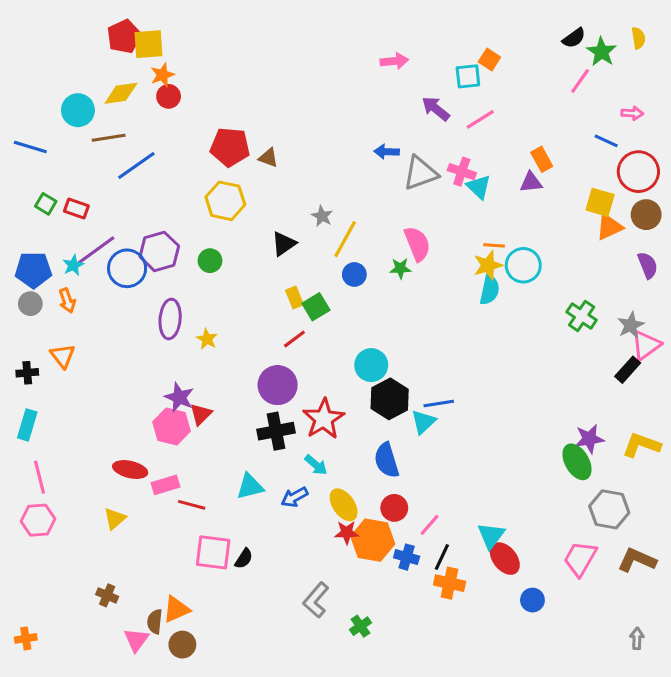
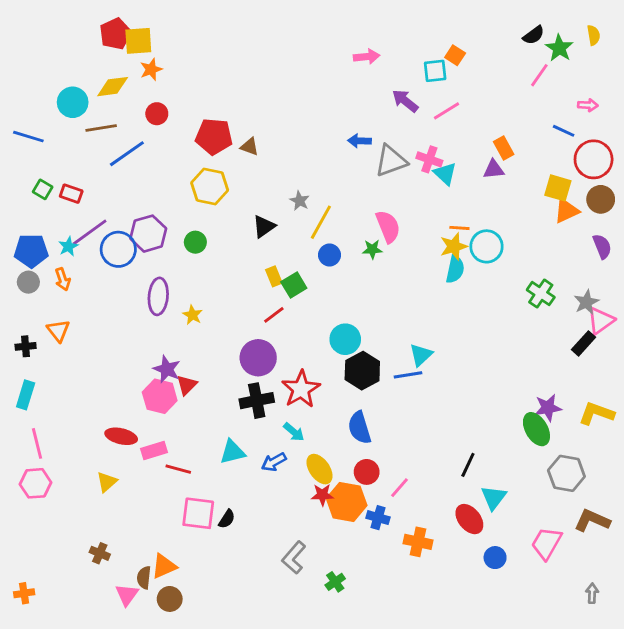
red circle: (169, 96) -> (157, 114), moved
cyan triangle: (423, 422) -> (421, 355), moved
cyan triangle: (491, 536) -> (494, 498), moved
black line: (442, 557) -> (468, 465), moved
pink trapezoid: (580, 559) -> (546, 543), moved

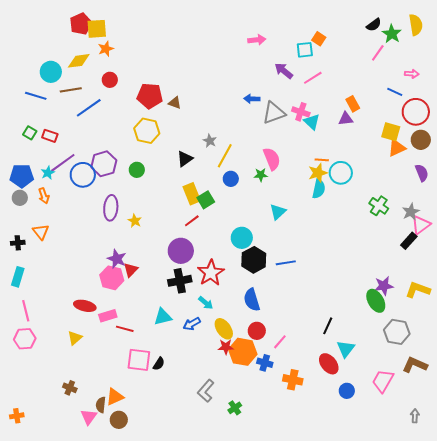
yellow semicircle: (594, 35) -> (416, 25), size x1.5
blue line: (28, 137) -> (36, 96), moved
yellow rectangle: (274, 276) -> (192, 194), size x1.5
cyan triangle: (421, 355) -> (278, 212), moved

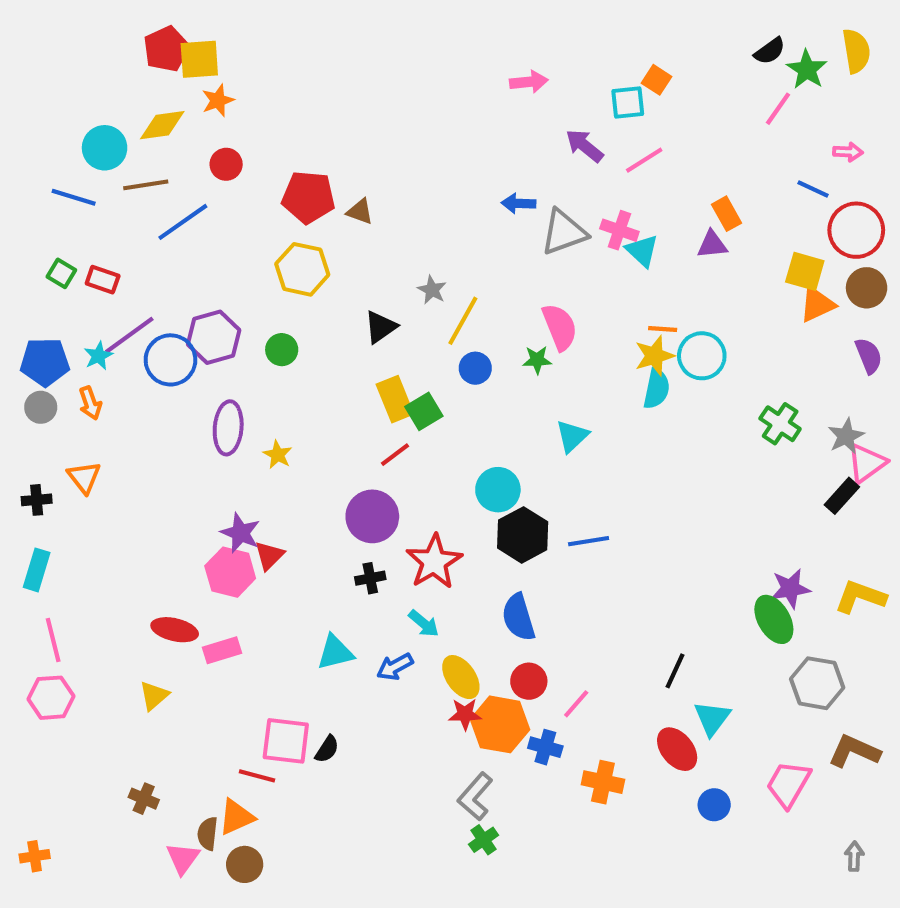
black cross: (180, 281) -> (370, 578), size x0.6
red line: (125, 329) -> (257, 776), moved
gray L-shape: (206, 391) -> (475, 796), moved

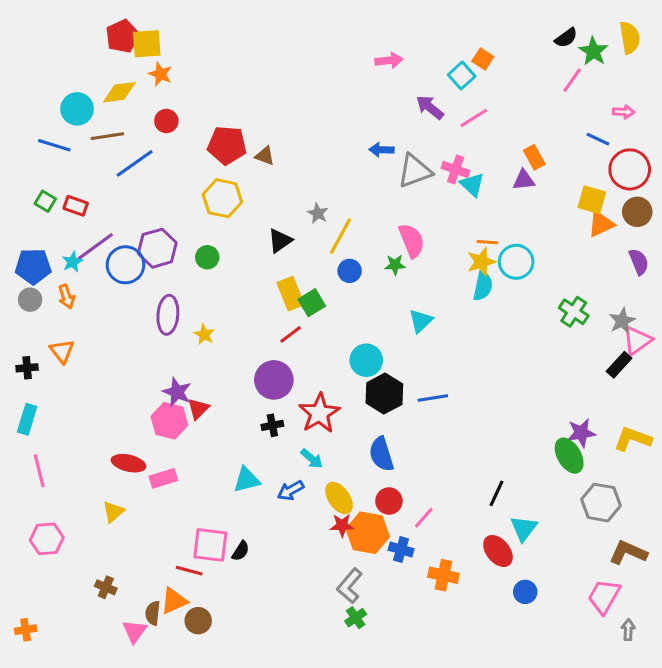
orange star: (218, 100) -> (160, 74), turned -30
cyan square: (628, 102) -> (462, 76), turned -36
pink hexagon: (51, 698) -> (47, 539), moved
pink trapezoid: (788, 784) -> (604, 596), moved
brown circle: (245, 864) -> (198, 621), moved

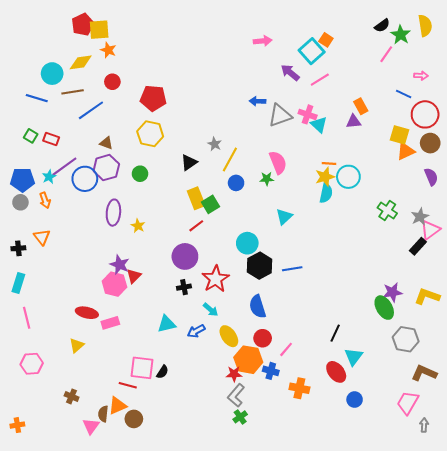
cyan square: (462, 76) -> (312, 51), size x1.4
brown triangle: (265, 156) -> (106, 143), moved
red star: (342, 525) -> (234, 374), moved

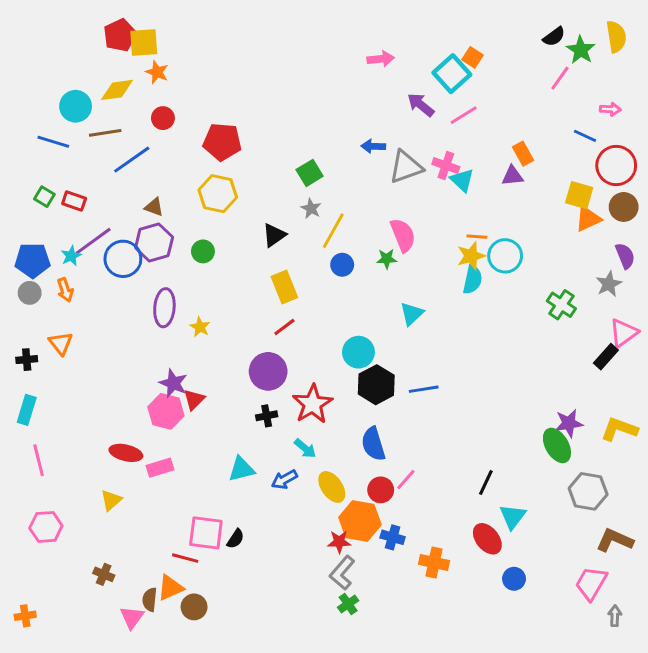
green square: (210, 204) -> (310, 173), moved
gray star: (420, 217) -> (609, 284), moved
pink line: (286, 349) -> (406, 480), moved

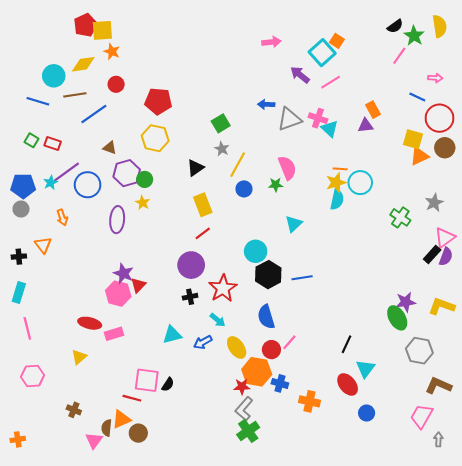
purple hexagon: (154, 243) -> (127, 173), moved
purple semicircle: (625, 256) -> (446, 257), moved, turned 42
orange arrow: (65, 290) -> (62, 217), moved
yellow star: (200, 327) -> (143, 203), moved
green cross: (348, 604) -> (248, 431), size x1.5

